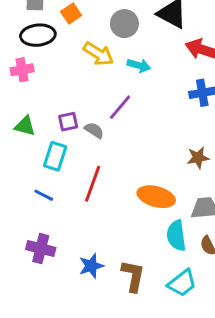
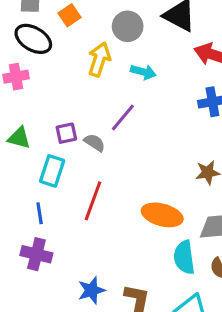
black ellipse: (38, 35) -> (33, 39), turned 36
yellow arrow: (98, 54) -> (99, 59), turned -104
blue line: (44, 195) -> (40, 213), turned 54
purple cross: (41, 249) -> (36, 254), moved

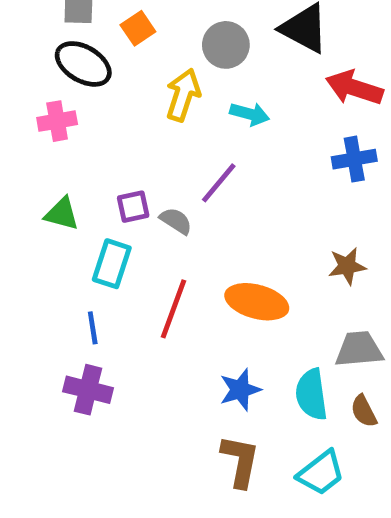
orange ellipse: (162, 215) -> (257, 302), moved
blue star: (91, 290) -> (240, 390), moved

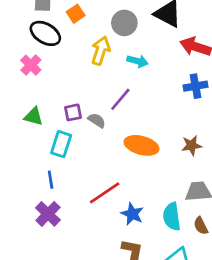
pink cross: (57, 121) -> (31, 65), turned -36
orange ellipse: (257, 302) -> (141, 145), moved
red line: (174, 309) -> (105, 193), moved, turned 36
purple cross: (88, 390) -> (48, 214), turned 30
blue star: (240, 390) -> (132, 214), turned -30

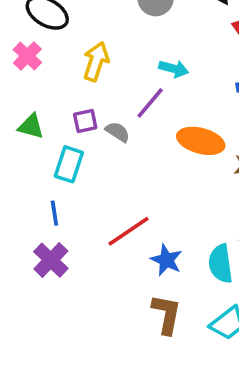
yellow arrow: (101, 51) -> (96, 61), moved
cyan arrow: (138, 61) -> (174, 69), moved
orange ellipse: (141, 145) -> (201, 141), moved

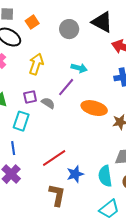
blue star: (166, 260) -> (75, 174), turned 30
brown L-shape: (166, 314) -> (57, 195), moved

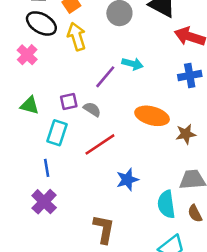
yellow arrow: (36, 64) -> (77, 36), moved, turned -35
purple line: (66, 87) -> (105, 77), moved
red line: (54, 158) -> (100, 144), moved
blue star: (75, 174) -> (127, 180), moved

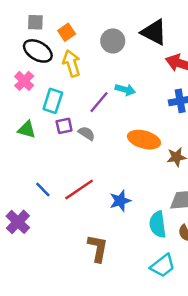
cyan rectangle: (57, 133) -> (53, 101), moved
red line: (100, 144) -> (79, 190), moved
blue line: (47, 168) -> (43, 190), turned -35
purple cross: (44, 202) -> (18, 222), moved

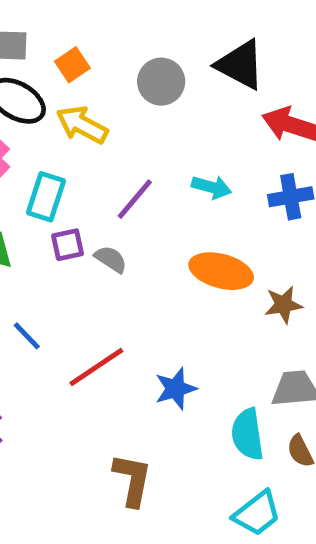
yellow arrow: (72, 63) -> (82, 125), turned -45
cyan arrow: (125, 90) -> (212, 187), moved
blue line: (43, 190) -> (27, 336), moved

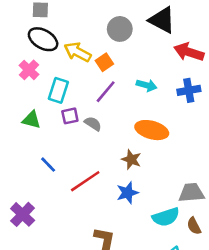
orange square: (72, 65) -> (104, 62), moved
brown star: (283, 305) -> (131, 159), moved, turned 30
cyan semicircle: (248, 434) -> (166, 217), turned -100

